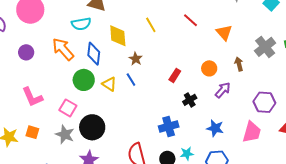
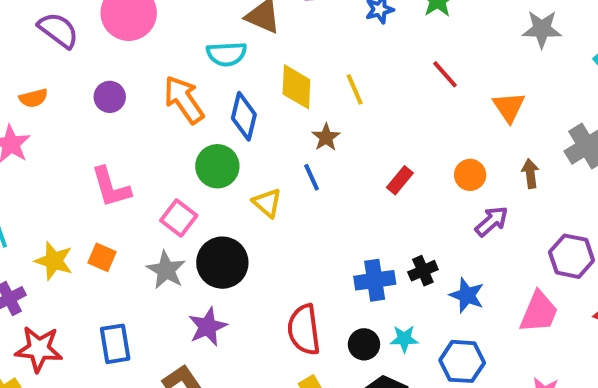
yellow line: (151, 25) -> (355, 89), moved
yellow triangle: (109, 84) -> (267, 203), moved
black cross: (190, 100) -> (423, 271), moved

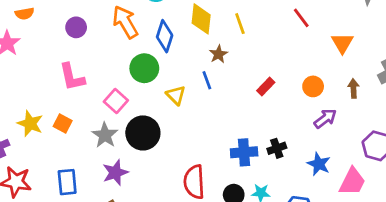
purple circle: (110, 97) -> (76, 27), moved
blue star: (467, 295) -> (319, 164), moved
purple star: (208, 327) -> (115, 173), moved

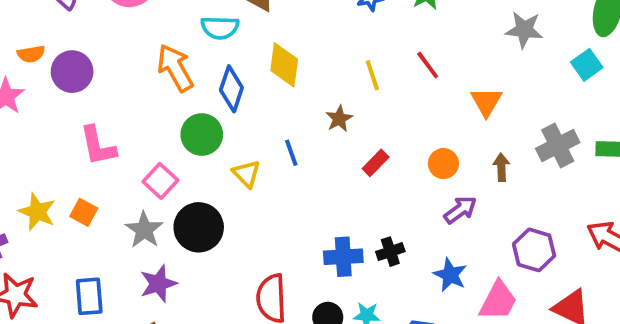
yellow line: (240, 24) -> (372, 75), moved
purple circle: (76, 27) -> (72, 72), moved, size x1.4
brown star: (218, 54) -> (339, 119), moved

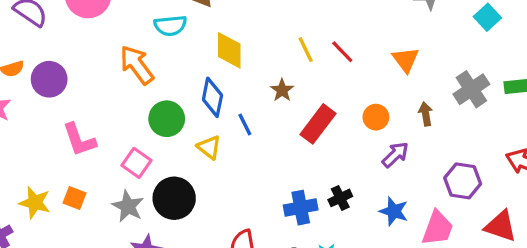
red line: (428, 65) -> (342, 52), moved
blue diamond: (231, 89) -> (212, 97), moved
red rectangle: (376, 163) -> (318, 124), size x1.6

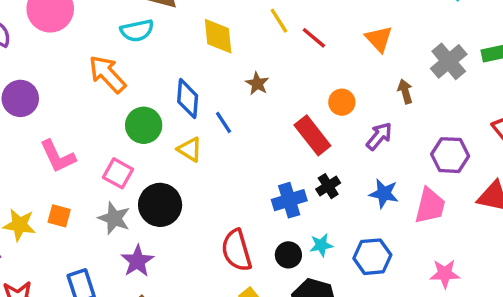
yellow diamond: (229, 50) -> (218, 36), moved
yellow line: (306, 50) -> (279, 21), moved
orange circle: (376, 117) -> (342, 102), moved
red rectangle: (318, 124) -> (312, 135), moved, turned -69

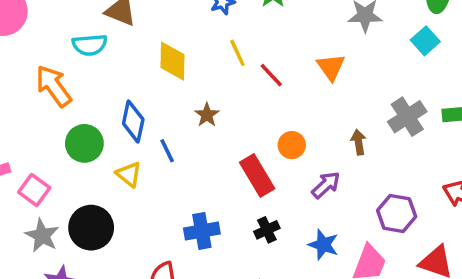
orange triangle: (379, 39) -> (331, 67), moved
pink square: (118, 173) -> (34, 190), moved
blue cross: (289, 200) -> (202, 231), moved

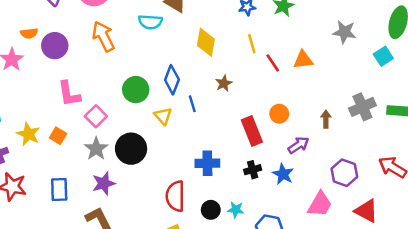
orange triangle: (331, 67) -> (303, 60), moved, turned 50
orange arrow: (53, 86) -> (103, 36), moved
blue star: (323, 245) -> (283, 174), moved

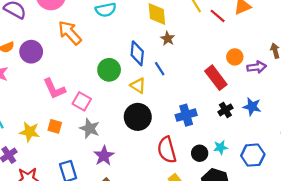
brown star: (224, 83) -> (168, 39), moved
purple arrow: (298, 145) -> (257, 67), moved, turned 42
black circle: (131, 149) -> (138, 117), moved

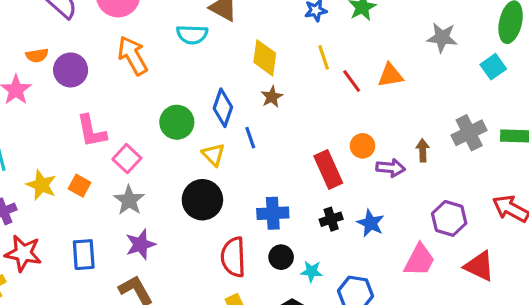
black circle: (200, 153) -> (281, 257), moved

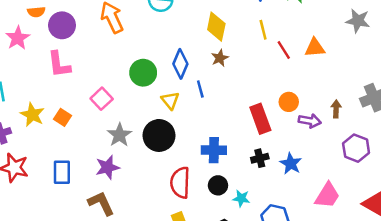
pink L-shape: (91, 131) -> (59, 64), moved
gray star: (129, 200) -> (119, 135), moved
purple hexagon: (449, 218) -> (356, 148), moved

